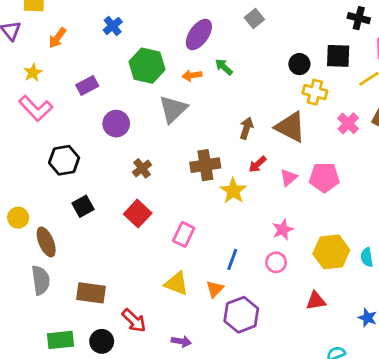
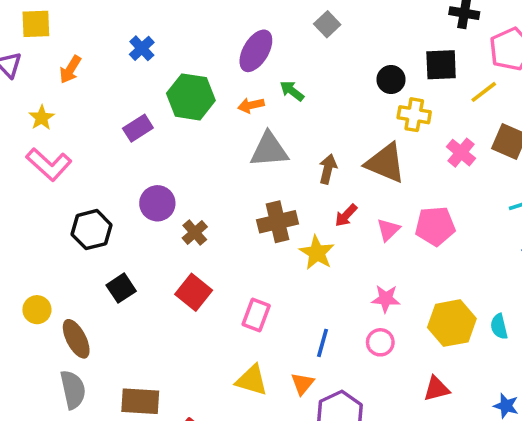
purple rectangle: (87, 86) -> (138, 128), moved
gray triangle: (173, 109) -> (269, 150), moved, turned 44
purple circle: (116, 124) -> (157, 203), moved
pink star: (283, 230) -> (386, 299), turned 30

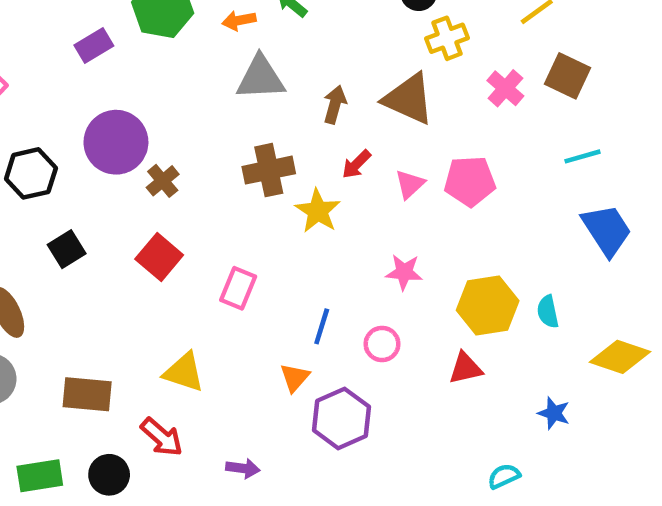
yellow cross: (414, 115) -> (447, 38), turned -32
purple circle: (157, 203) -> (116, 142), size x1.4
pink circle: (380, 342) -> (382, 344), moved
yellow triangle: (252, 380) -> (184, 372), moved
red triangle: (437, 389) -> (465, 368), moved

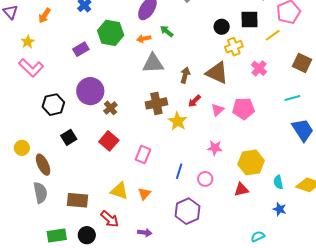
brown square: (568, 76) -> (302, 63), moved
cyan semicircle: (548, 312) -> (278, 182), moved
orange triangle: (295, 378) -> (144, 194), moved

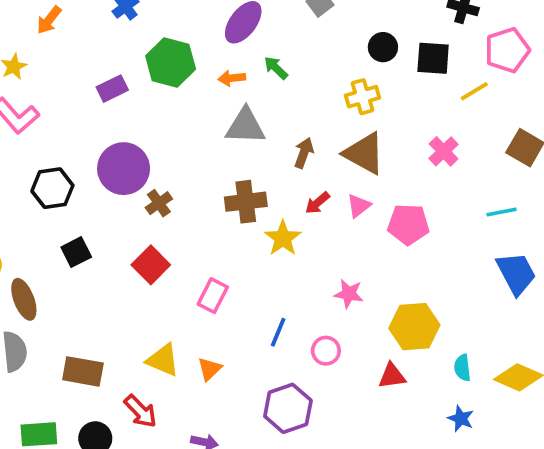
black circle: (222, 27) -> (383, 47), moved
yellow cross: (234, 47) -> (363, 97), moved
pink triangle: (217, 110) -> (359, 206), moved

